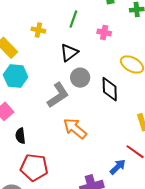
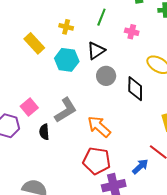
cyan hexagon: (16, 76) -> (67, 60), moved
gray L-shape: (58, 95) -> (66, 110), moved
red pentagon: (34, 167) -> (97, 161), moved

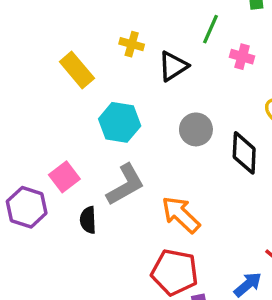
green line: (101, 17) -> (211, 29), moved
black triangle: (96, 51) -> (173, 66), moved
cyan hexagon: (67, 60) -> (120, 122), moved

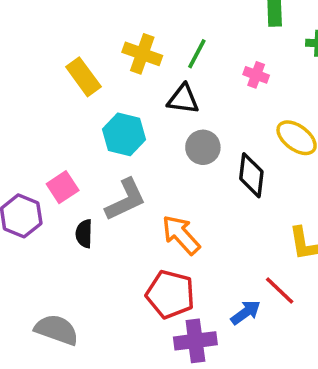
green line: (211, 29) -> (197, 54), moved
yellow cross: (132, 44) -> (142, 54), size x1.5
black triangle: (173, 66) -> (183, 99), moved, turned 36

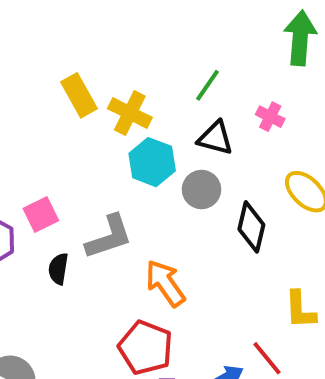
yellow cross: (142, 54) -> (130, 113), moved
black triangle: (183, 99) -> (215, 138), moved
cyan hexagon: (124, 134) -> (152, 162), moved

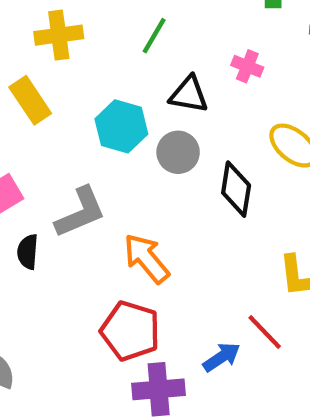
green line: (208, 85) -> (154, 36), moved
yellow rectangle: (79, 95) -> (30, 100), moved
yellow cross: (130, 113) -> (59, 35), moved, turned -30

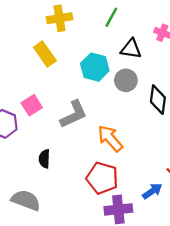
black semicircle: (28, 252) -> (44, 159), moved

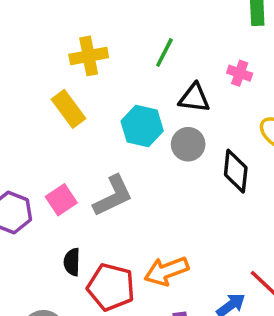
pink square: (32, 105) -> (61, 200), moved
orange arrow: (110, 138) -> (166, 271), moved, turned -68
red pentagon: (102, 178) -> (111, 287), moved

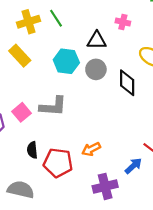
green line: (164, 53) -> (56, 18), moved, turned -54
gray L-shape: (113, 196) -> (53, 106), turned 36
orange arrow: (166, 271) -> (91, 149), size x0.7

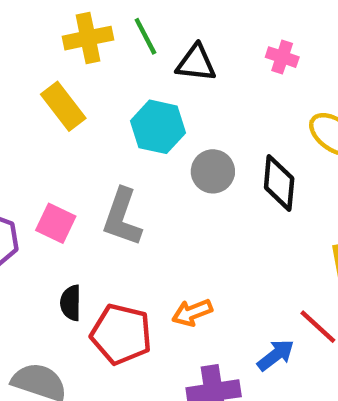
black triangle: (97, 40) -> (196, 63), moved
gray circle: (96, 69) -> (213, 171), moved
gray L-shape: (53, 106) -> (122, 217), turned 100
pink square: (21, 112) -> (56, 223), turned -30

